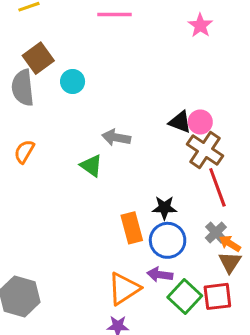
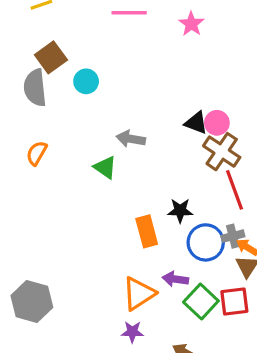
pink star: (200, 25) -> (191, 24), moved
gray cross: (216, 233) -> (233, 236), turned 30
blue circle: (168, 240) -> (206, 242), moved

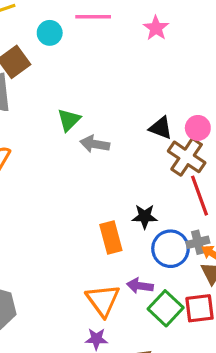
cyan circle: (86, 81) -> (50, 33), moved
pink circle: (217, 123) -> (198, 128), moved
green triangle: (105, 167) -> (69, 120), moved, turned 40
orange triangle: (139, 294) -> (103, 300), turned -33

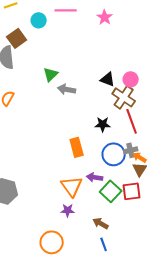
black star: (145, 216) -> (103, 124), moved

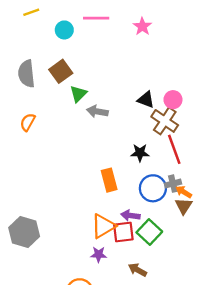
brown square: (17, 38) -> (61, 71), moved
orange triangle: (72, 186) -> (103, 226), turned 35
red square: (132, 191) -> (123, 232), moved

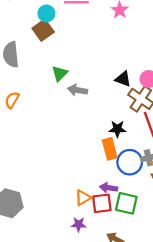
brown square: (61, 71) -> (43, 30), moved
orange rectangle: (109, 180) -> (110, 149), moved
orange triangle: (103, 226) -> (83, 198), size x0.7
green square: (149, 232) -> (126, 203), turned -30

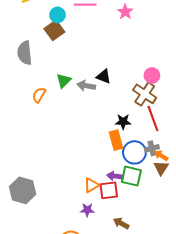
green triangle: (60, 73) -> (64, 81), moved
black triangle: (123, 79) -> (104, 76), moved
orange semicircle: (12, 100) -> (39, 95), moved
green square: (126, 203) -> (131, 176), moved

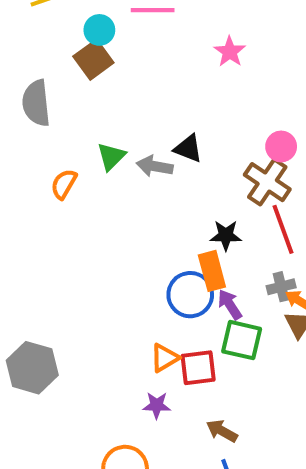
pink star: (125, 12) -> (230, 52), moved
blue circle: (134, 152) -> (190, 295), moved
purple arrow: (115, 176) -> (230, 304), moved, turned 49

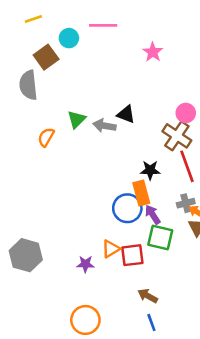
brown square: (93, 60) -> (46, 57), moved
purple star: (157, 405) -> (85, 264), moved

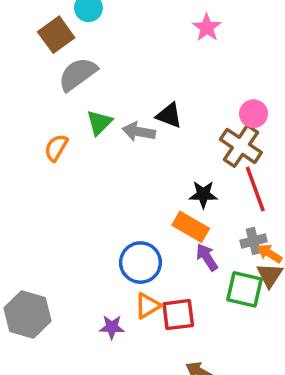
gray semicircle: (28, 85) -> (78, 74), moved, turned 60
orange rectangle: (141, 193) -> (191, 227), turned -45
blue circle: (127, 208) -> (140, 263), moved
green square: (160, 237) -> (245, 289), moved

